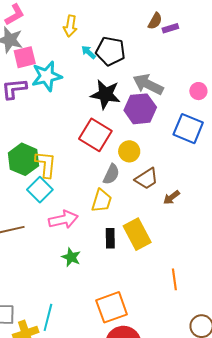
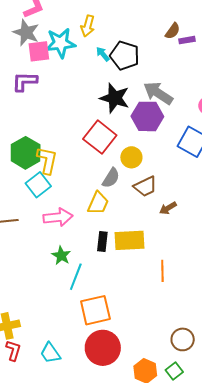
cyan star: (47, 76) -> (60, 43), moved
yellow rectangle: (137, 234) -> (130, 240), turned -72
orange line: (174, 279) -> (162, 271), moved
cyan line: (48, 317) -> (76, 277), moved

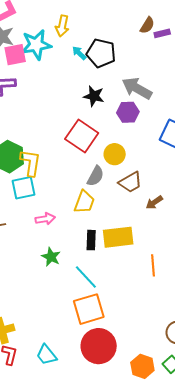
black star: (115, 98) -> (94, 96), size x0.7
purple hexagon: (147, 116) -> (128, 112), size x0.7
cyan square: (38, 185) -> (23, 188), turned 30
pink arrow: (58, 217) -> (45, 219), size x0.7
cyan line: (76, 277) -> (86, 277), moved, turned -60

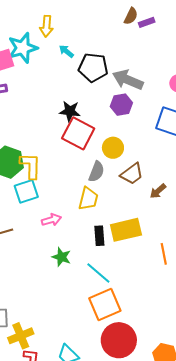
black pentagon: (101, 53) -> (93, 67), moved
black star: (94, 96) -> (70, 111), moved

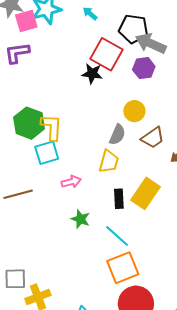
black pentagon: (93, 67) -> (133, 29), moved
red square: (78, 133) -> (106, 54), moved
yellow rectangle: (126, 230) -> (146, 193), turned -44

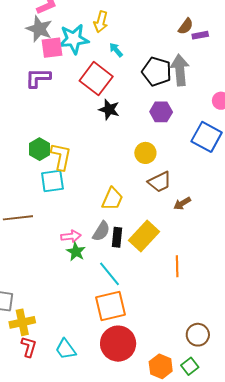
gray arrow: (151, 43) -> (180, 70), moved, turned 52
red square: (106, 54) -> (96, 79), moved
green hexagon: (29, 123) -> (39, 149), size x0.7
gray semicircle: (117, 135) -> (101, 231), moved
pink arrow: (71, 182) -> (71, 236), moved

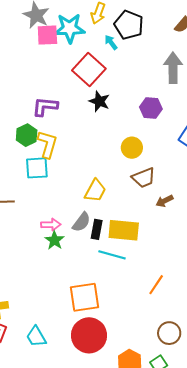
black pentagon: (157, 72) -> (129, 25), moved
purple L-shape: (38, 78) -> (45, 106), moved
yellow rectangle: (144, 236) -> (124, 230), turned 48
orange line: (177, 266) -> (156, 285), moved, turned 30
cyan line: (110, 274) -> (112, 255), moved, turned -40

